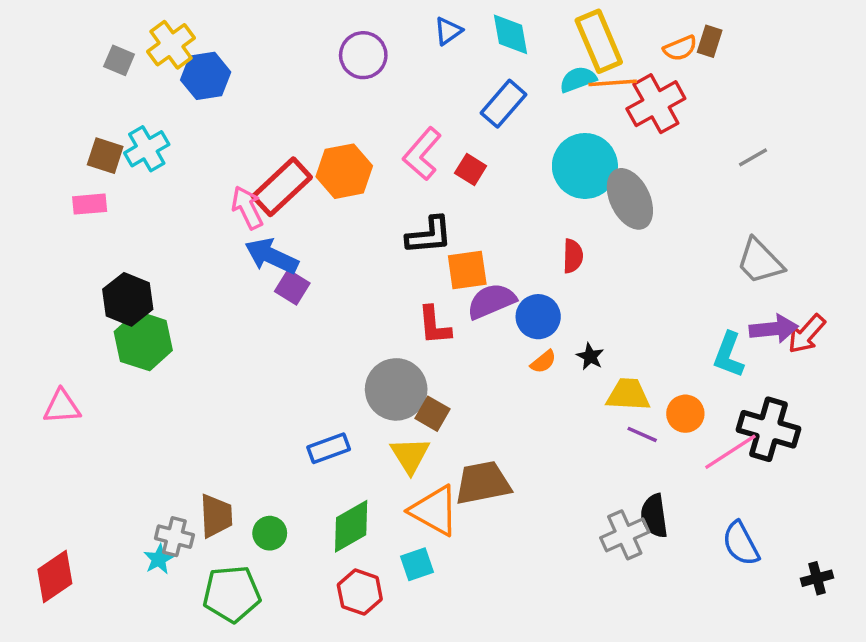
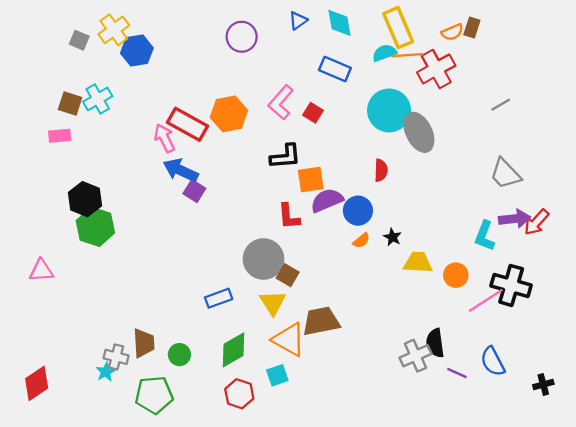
blue rectangle: (504, 104) -> (335, 69), turned 72
red rectangle: (282, 187) -> (187, 124), turned 72
purple line: (642, 434) -> (457, 373), moved

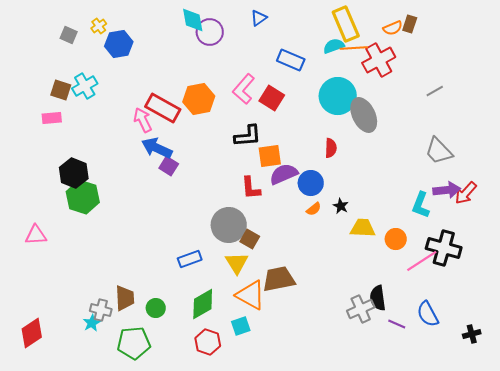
cyan diamond: (339, 23) -> (193, 20), moved
yellow cross: (114, 30) -> (99, 26), size x0.6
red square: (313, 113) -> (272, 98), size x1.4

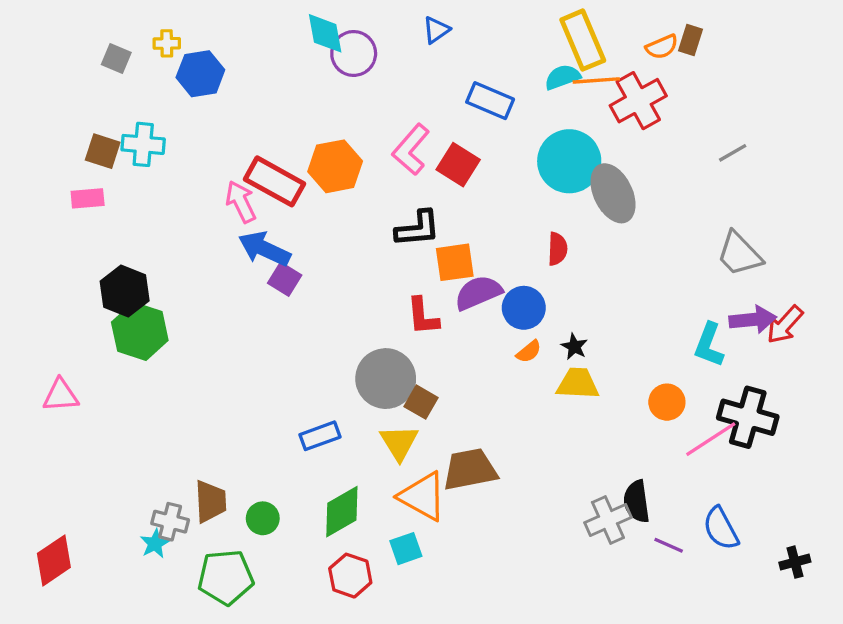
yellow cross: (99, 26) -> (167, 43), turned 35
cyan cross: (85, 86) -> (143, 144), turned 35
yellow trapezoid: (363, 228) -> (578, 384), moved

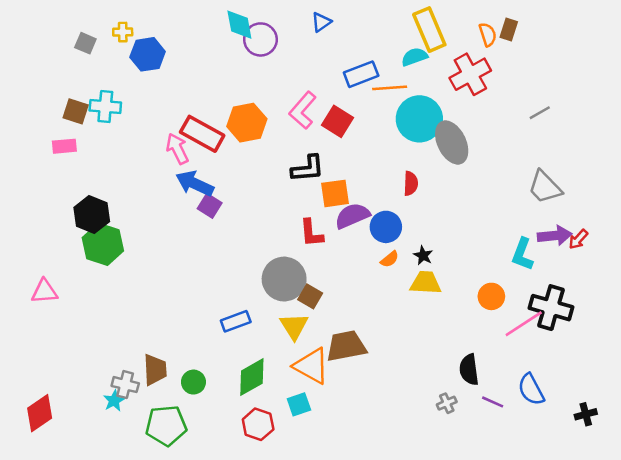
orange semicircle: (662, 47) -> (488, 34), turned -85
orange line: (596, 80) -> (390, 88), moved
blue rectangle: (490, 101) -> (361, 74), turned -44
red arrow: (785, 325) -> (578, 239), size x0.7
gray cross: (608, 520) -> (447, 403), moved, size x0.6

